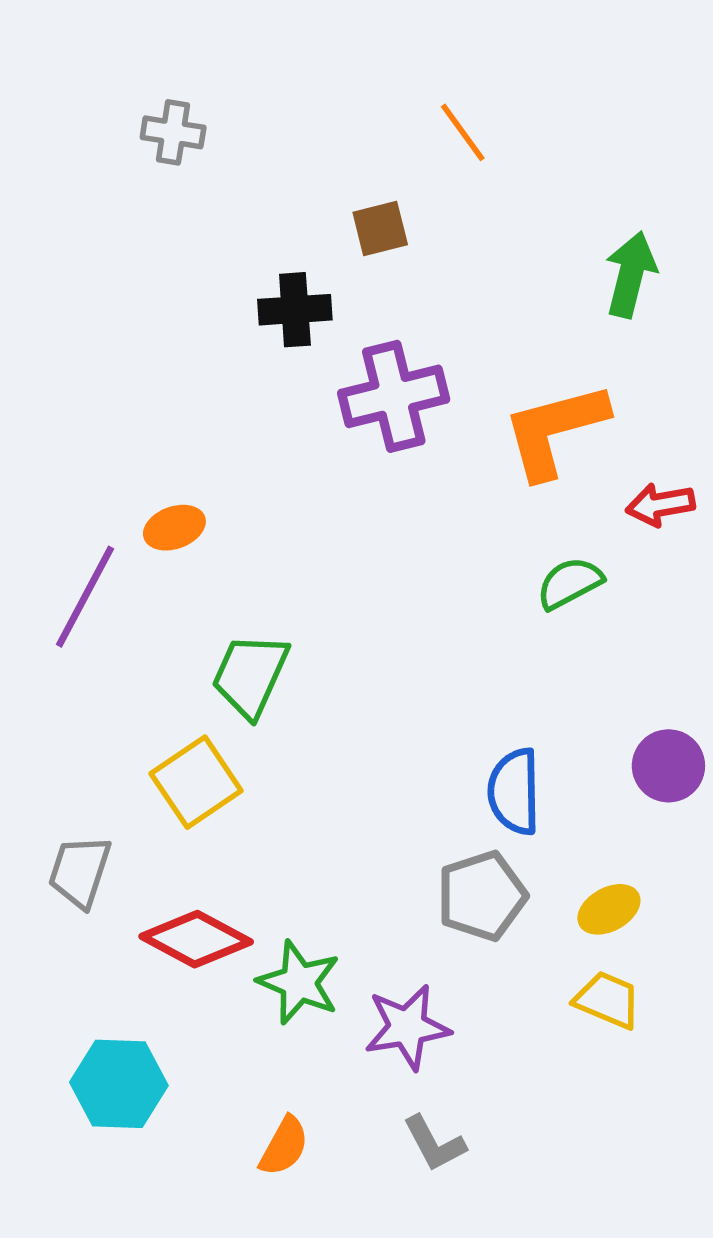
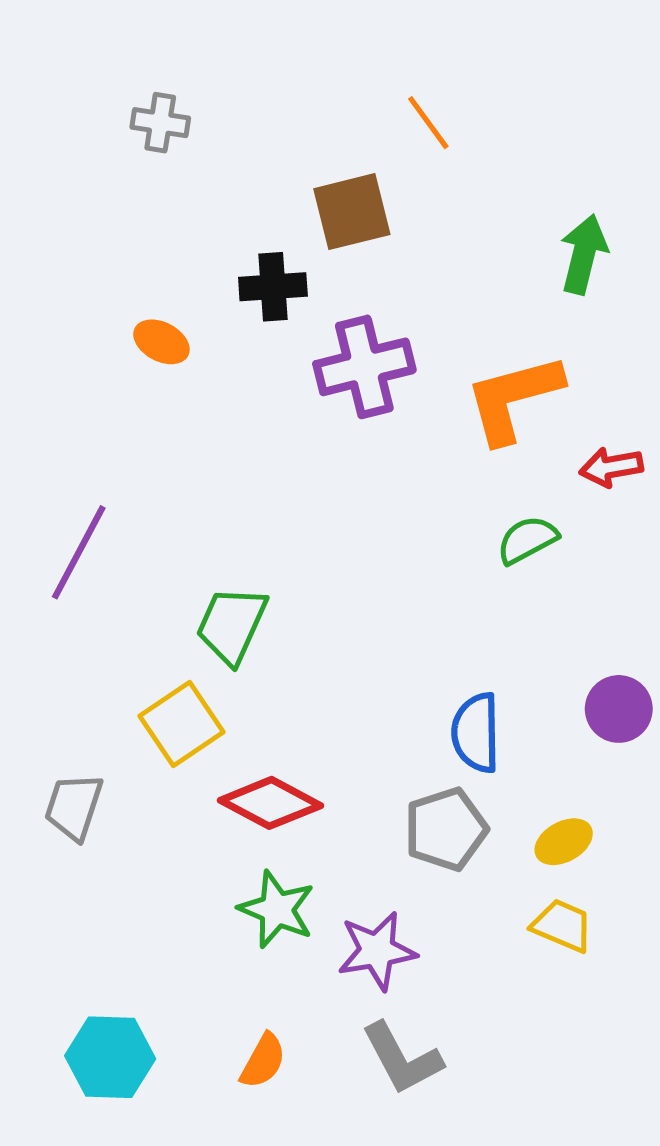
brown square: (380, 228) -> (352, 212), size x1.5
orange ellipse: (174, 528) -> (161, 342), moved, turned 48
red diamond: (196, 939) -> (270, 803), moved
cyan hexagon: (119, 1084) -> (110, 1057), moved
gray L-shape: (434, 1144) -> (402, 1058), size x1.4

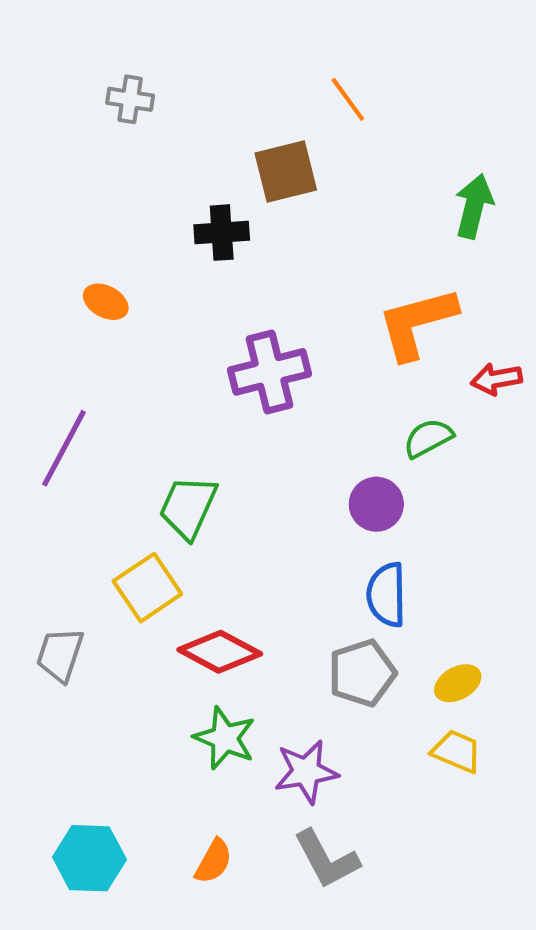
orange ellipse: (161, 342) -> (106, 302), moved
purple cross: (364, 367) -> (270, 372), moved
purple circle: (619, 709) -> (376, 504), moved

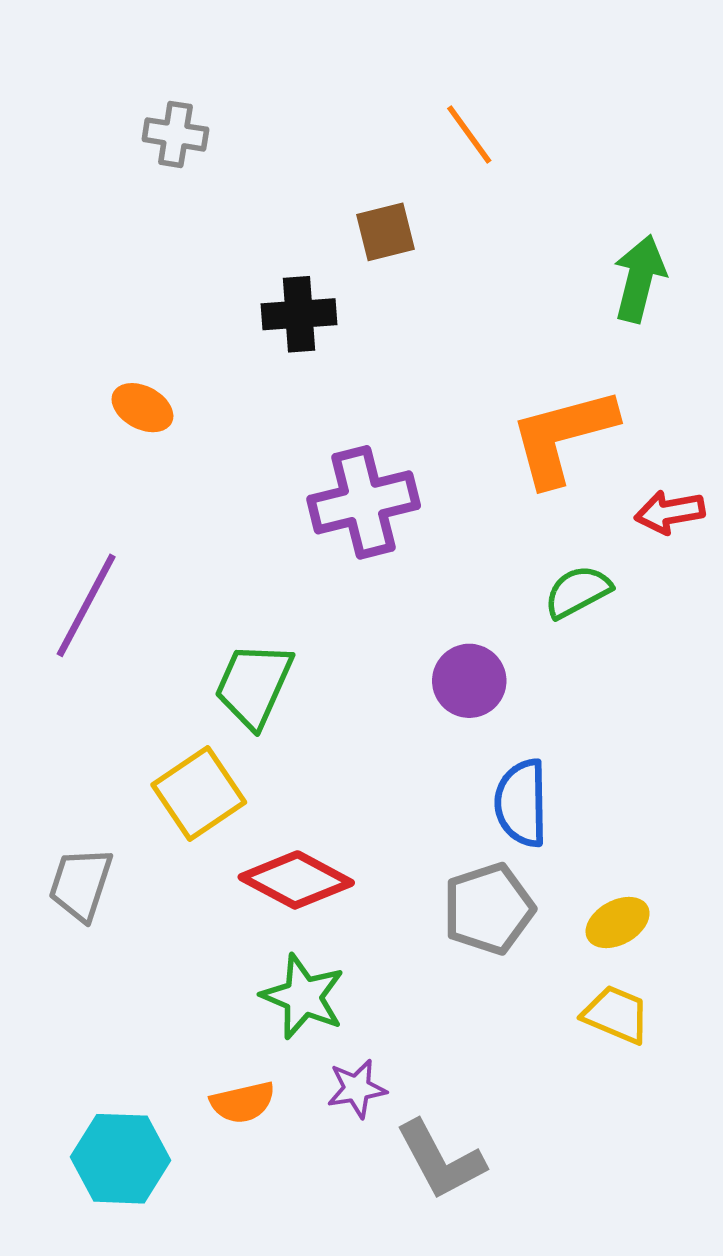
brown square: (286, 172) -> (386, 232), size x0.7
purple circle: (376, 504) -> (469, 681), moved
purple star: (306, 772) -> (357, 1089), moved, size x0.7
orange semicircle: (214, 861) -> (243, 1102), moved, turned 48

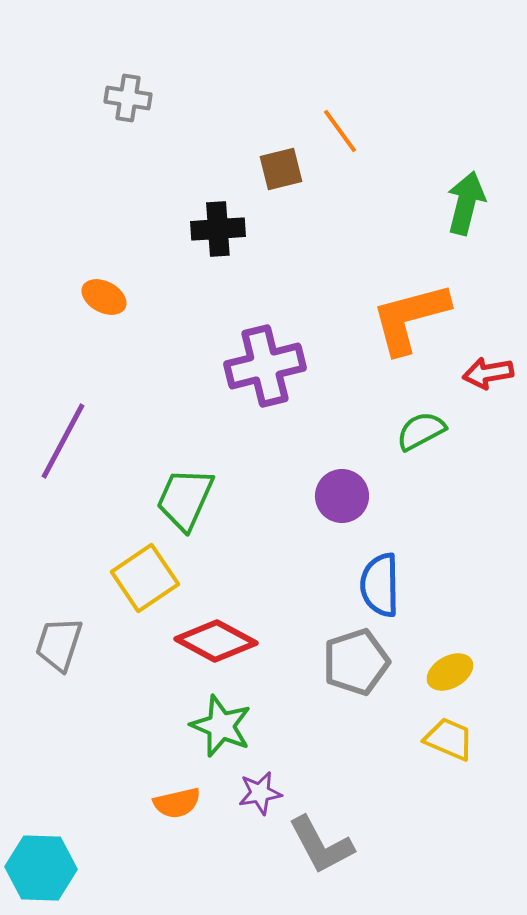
orange line: (469, 134) -> (340, 131), moved
cyan hexagon: (121, 1159) -> (41, 868), moved

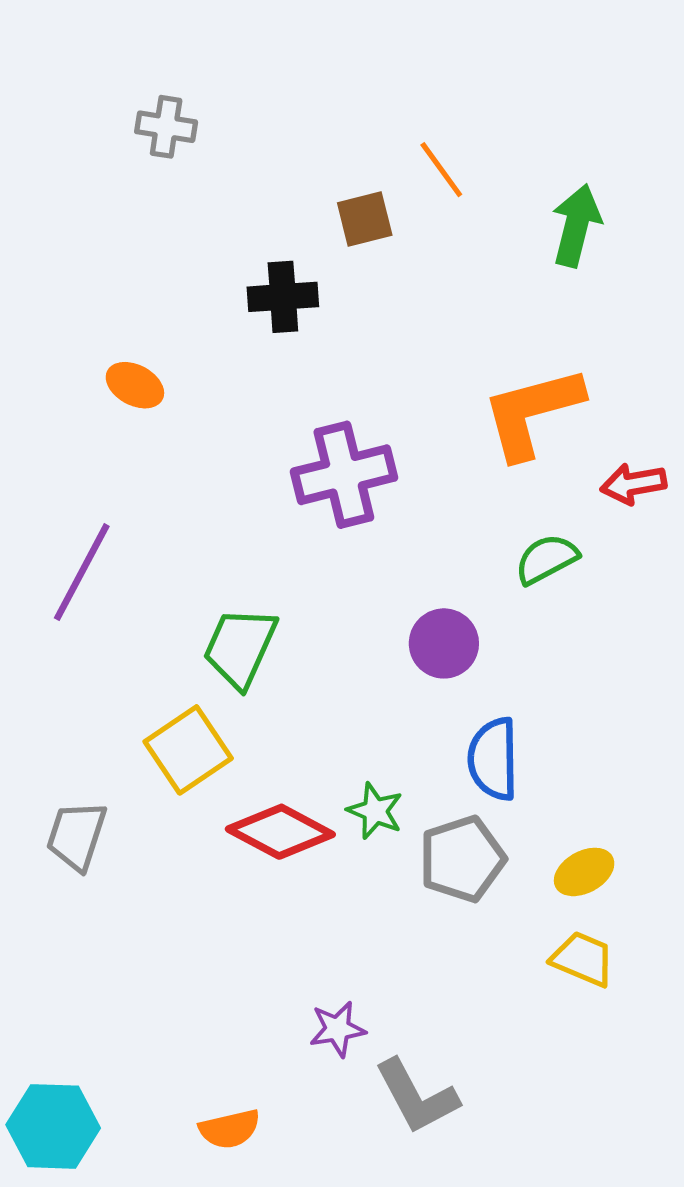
green arrow: (466, 203) -> (576, 225), moved
green star: (221, 726) -> (375, 811), moved, size x0.7
orange semicircle: (177, 803) -> (230, 1129), moved

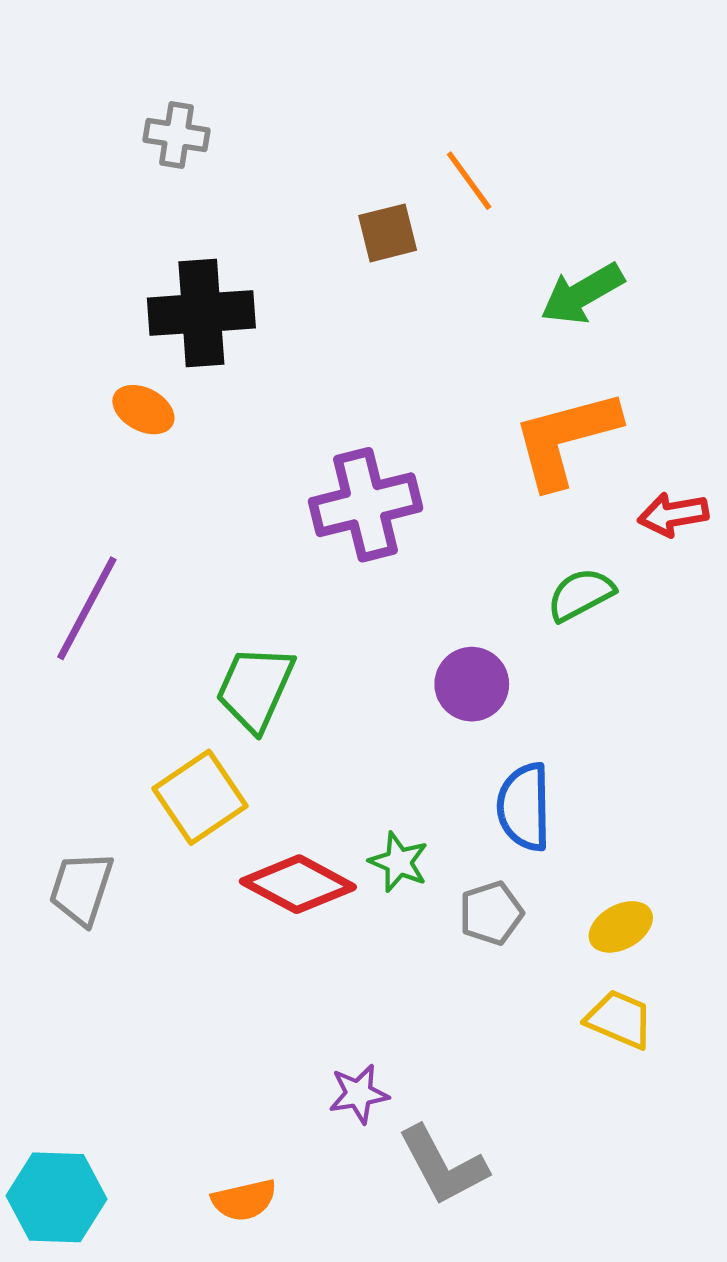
green arrow: (576, 225) -> (582, 294), moved, turned -134
black cross: (283, 297) -> (201, 313), moved, size x1.4
gray pentagon: (462, 859) -> (491, 913), size x0.7

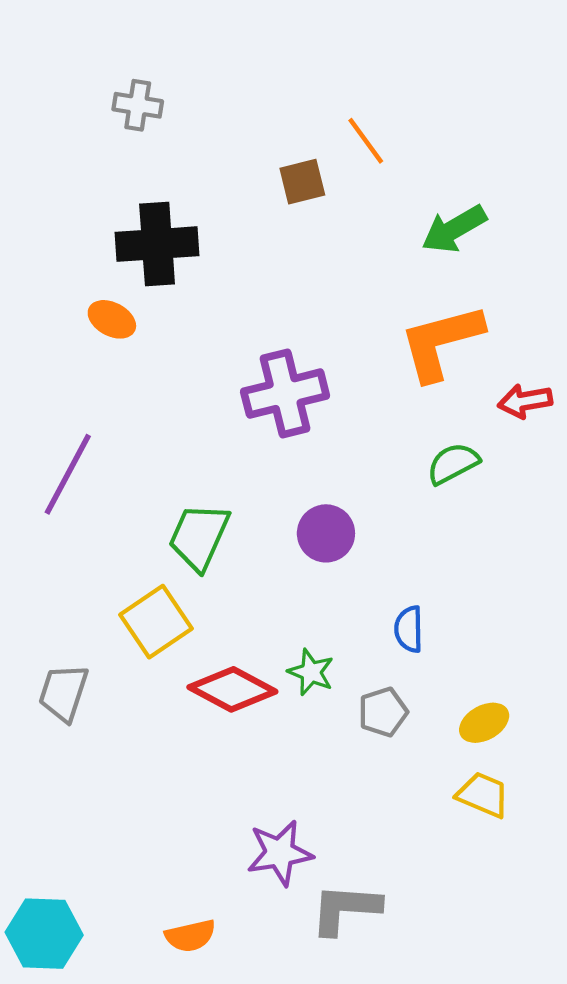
purple circle: (472, 684) -> (326, 533), moved
blue semicircle: (524, 807) -> (409, 629), size x0.7
purple star: (359, 1094) -> (280, 853), size x1.4
gray L-shape: (443, 1166) -> (345, 909), turned 122

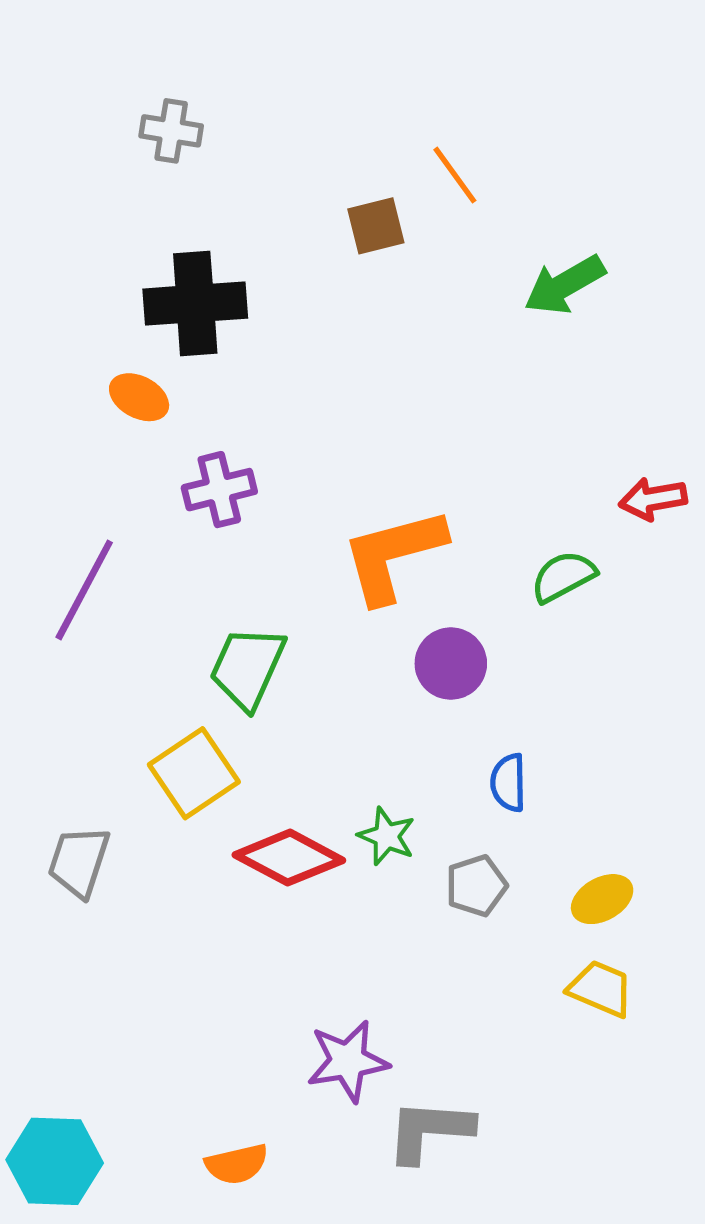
orange L-shape: (441, 342) -> (393, 555), moved
purple cross: (285, 394) -> (219, 490), moved, size x0.7
purple circle: (326, 533) -> (451, 664), moved

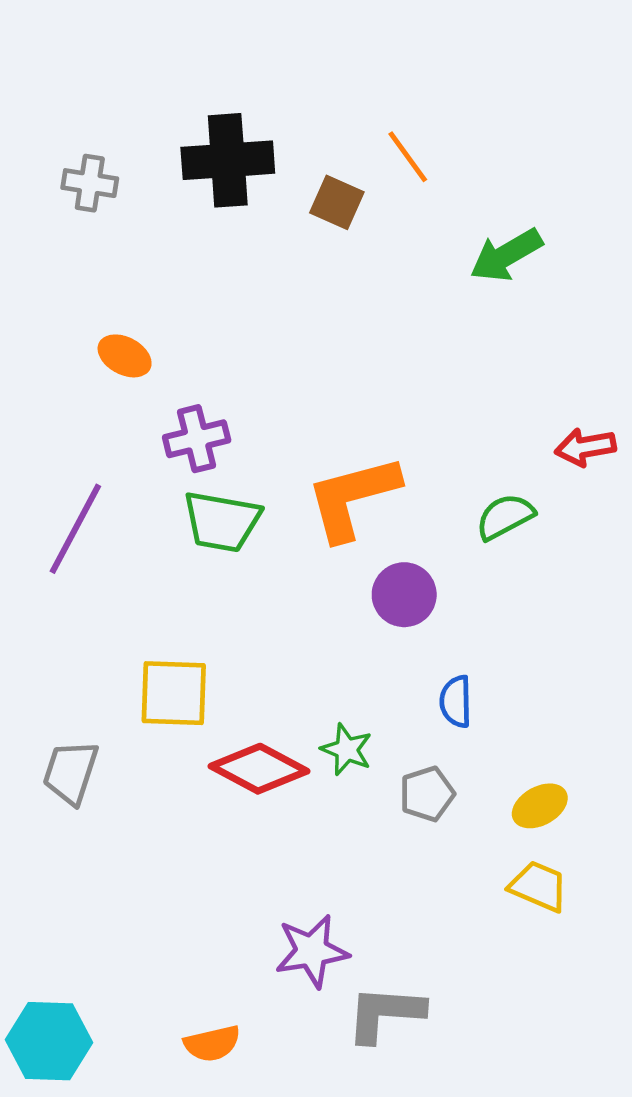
gray cross: (171, 131) -> (90, 183), moved
brown square: (376, 226) -> (337, 202), turned 38
black cross: (195, 304) -> (228, 160), moved
green trapezoid: (247, 668) -> (222, 522), moved, turned -104
yellow square: (194, 773) -> (174, 693), turned 36

